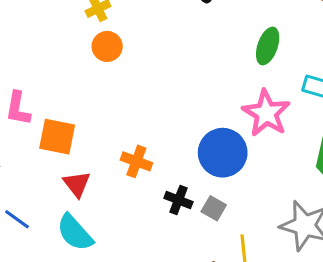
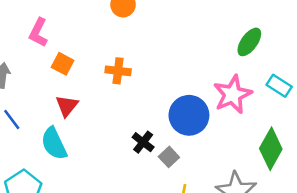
orange square: (57, 137) -> (63, 64), size x0.7
orange cross: (136, 161) -> (118, 71), moved, turned -30

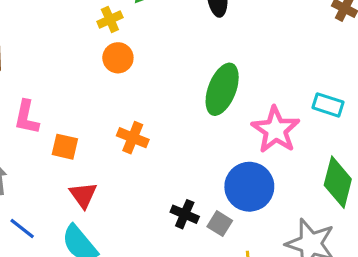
green ellipse: (249, 42) -> (222, 89), moved, size x1.4
orange cross: (118, 71) -> (133, 138), turned 30
blue circle: (189, 115) -> (249, 187), moved

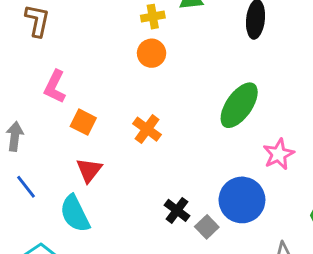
pink star: (276, 130) -> (279, 154), size x0.7

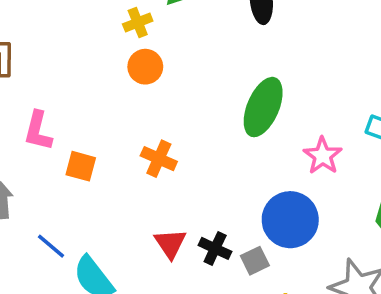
red triangle: (89, 170) -> (170, 244), moved
blue line: (26, 187) -> (51, 246), moved
gray square: (207, 227) -> (255, 261), turned 30

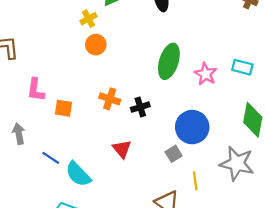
pink star: (323, 156) -> (206, 74), moved
black cross: (215, 248) -> (140, 107), moved, turned -36

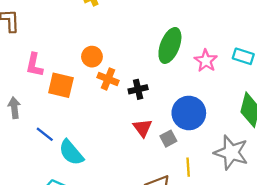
orange circle: (96, 45) -> (92, 57), moved
orange square: (63, 108) -> (61, 85), size x1.4
red triangle: (122, 149) -> (143, 128), moved

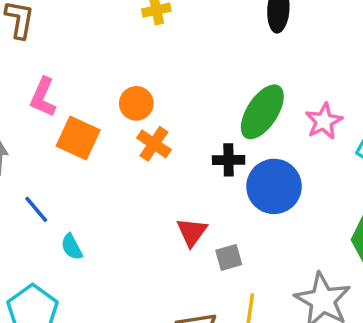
pink star: (206, 61) -> (324, 121), moved
black cross: (138, 89) -> (229, 160), moved
blue circle: (189, 113) -> (274, 186), moved
cyan semicircle: (71, 152) -> (72, 247), size x0.6

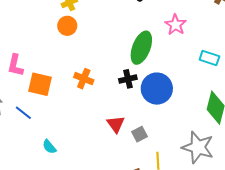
orange circle: (136, 103) -> (67, 26), moved
pink star: (324, 121) -> (176, 25), moved
blue line: (36, 209) -> (23, 113), moved

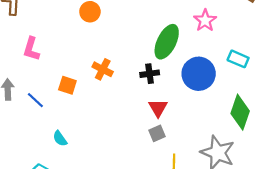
orange square: (40, 84) -> (67, 85), moved, size x0.7
blue circle: (157, 89) -> (199, 74), moved
red triangle: (116, 124) -> (158, 108), moved

